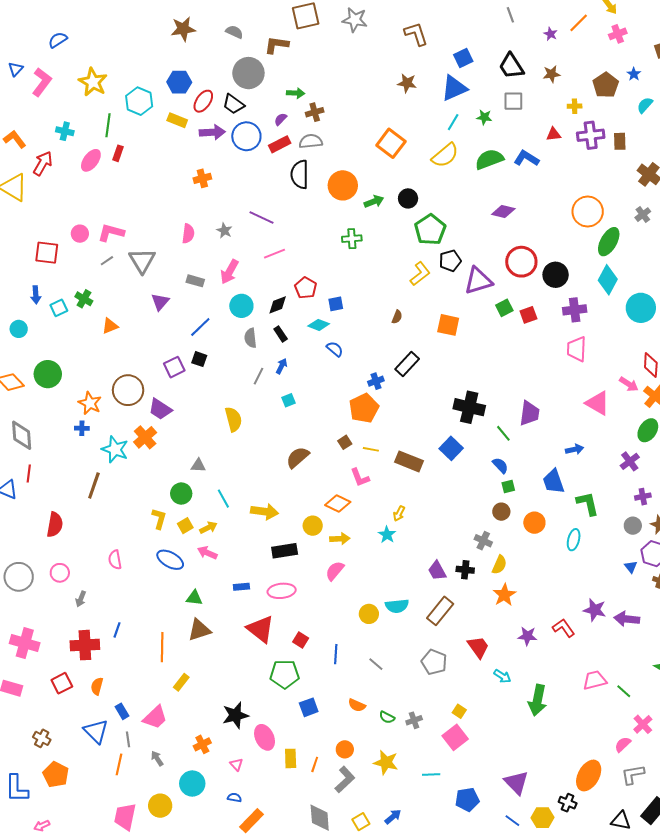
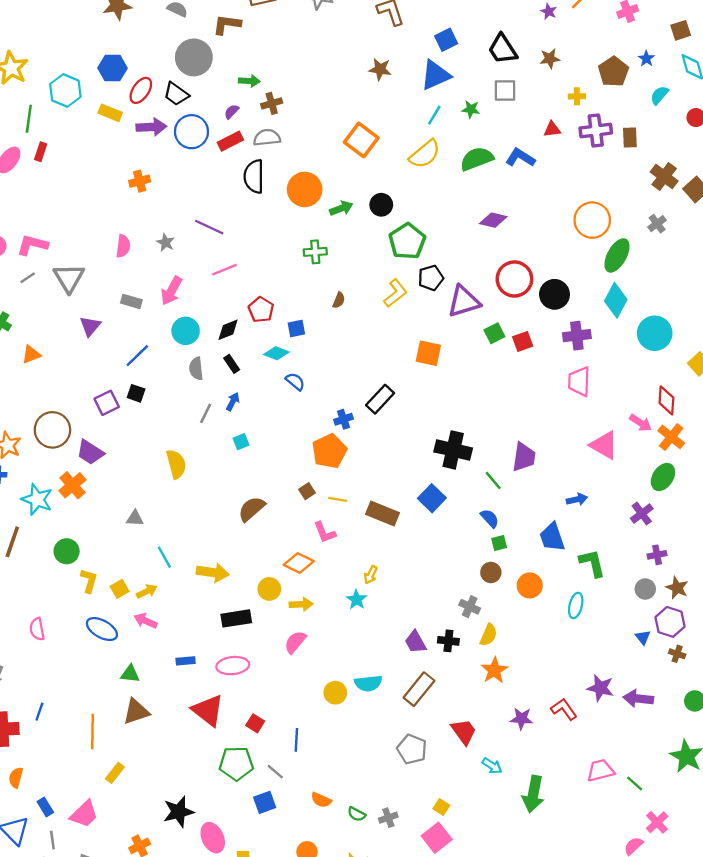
brown semicircle: (397, 317) -> (339, 300), moved
green circle: (181, 494) -> (67, 551), moved
gray line: (376, 664) -> (275, 772), moved

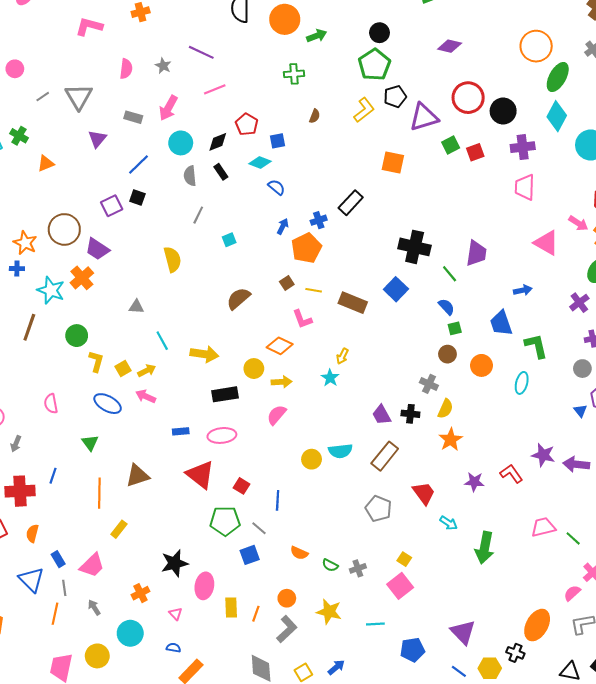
black circle: (381, 205) -> (380, 33), moved
pink L-shape: (32, 245) -> (89, 27), moved
blue arrow: (233, 402) -> (283, 226), moved
green triangle: (130, 674) -> (90, 443), moved, turned 48
pink ellipse: (213, 838) -> (204, 586), turned 35

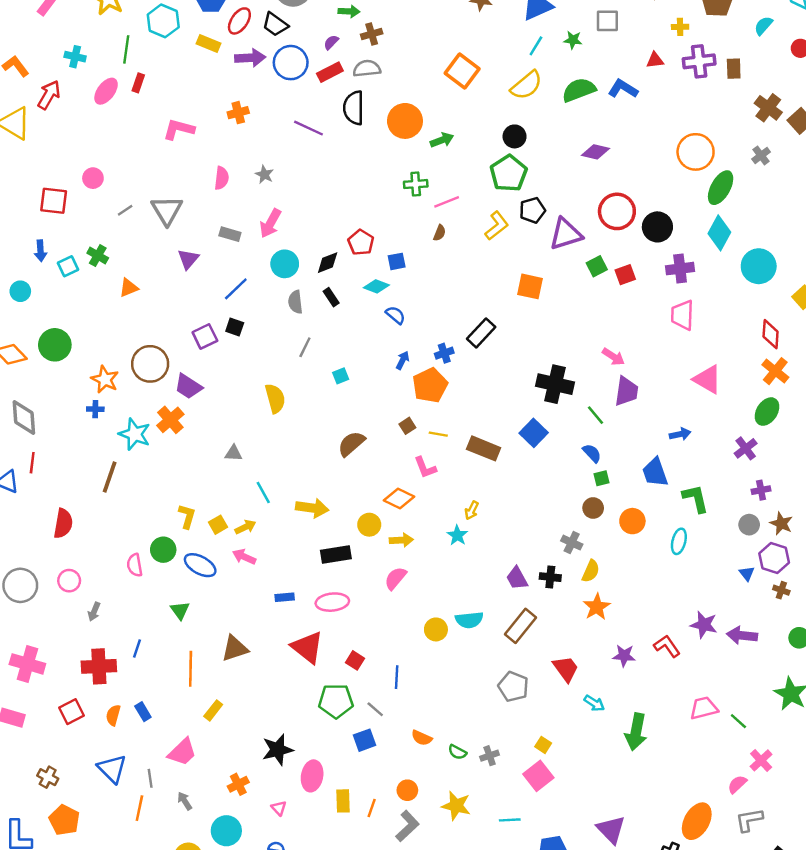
purple line: (201, 52) -> (309, 128), moved
pink line: (215, 89) -> (447, 202), moved
pink arrow: (578, 223) -> (613, 357), moved
green circle: (77, 336) -> (163, 550), moved
blue rectangle: (58, 559) -> (143, 712), moved

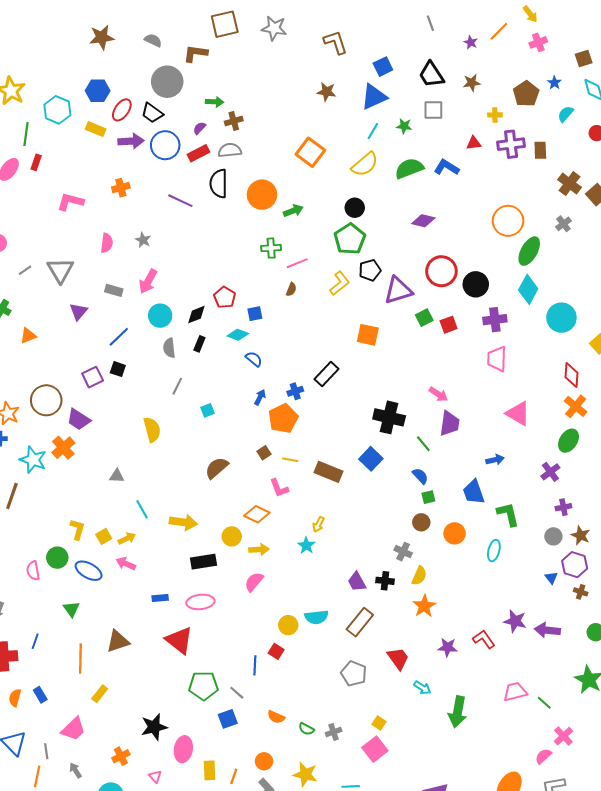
black rectangle: (331, 297) -> (199, 344), turned 56
red square: (355, 660) -> (276, 651), moved

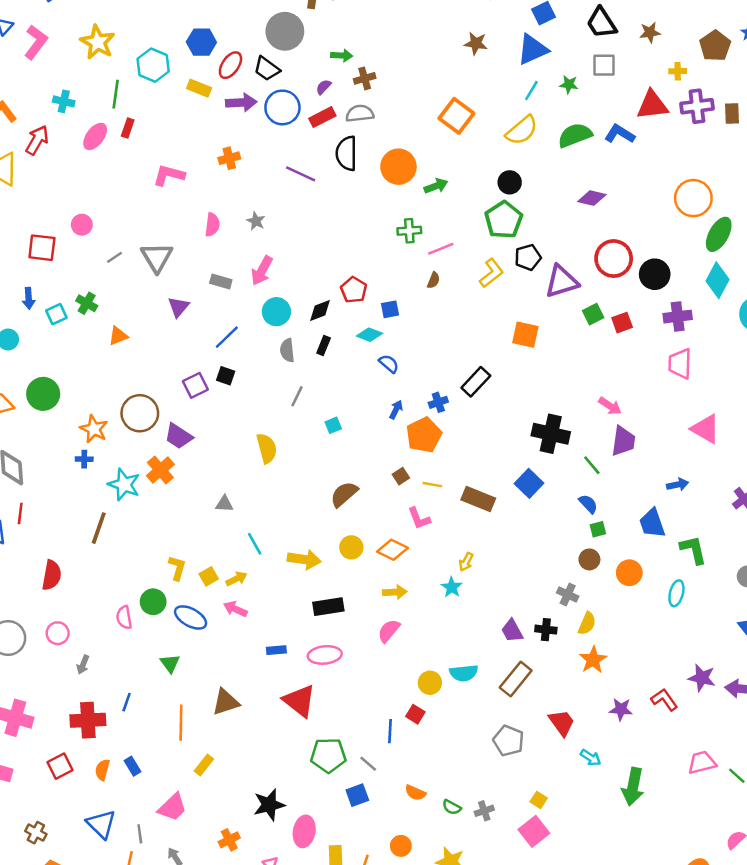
red triangle: (474, 143) -> (652, 105), size x1.8
yellow circle: (232, 536) -> (351, 547), moved

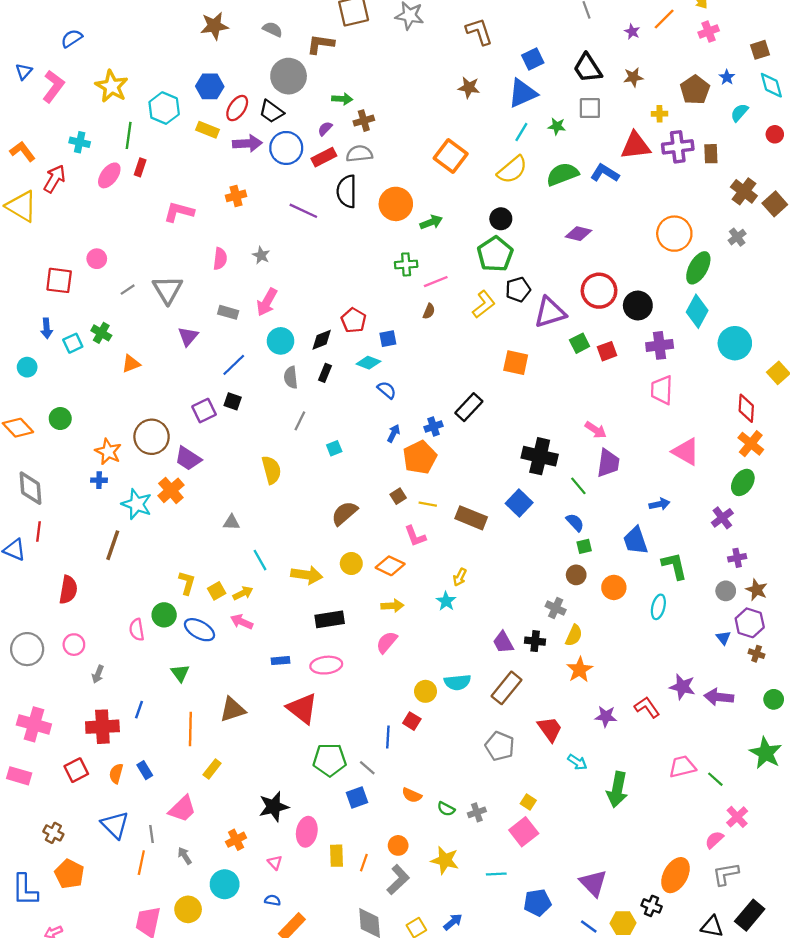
green circle: (43, 394) -> (60, 419), size x0.7

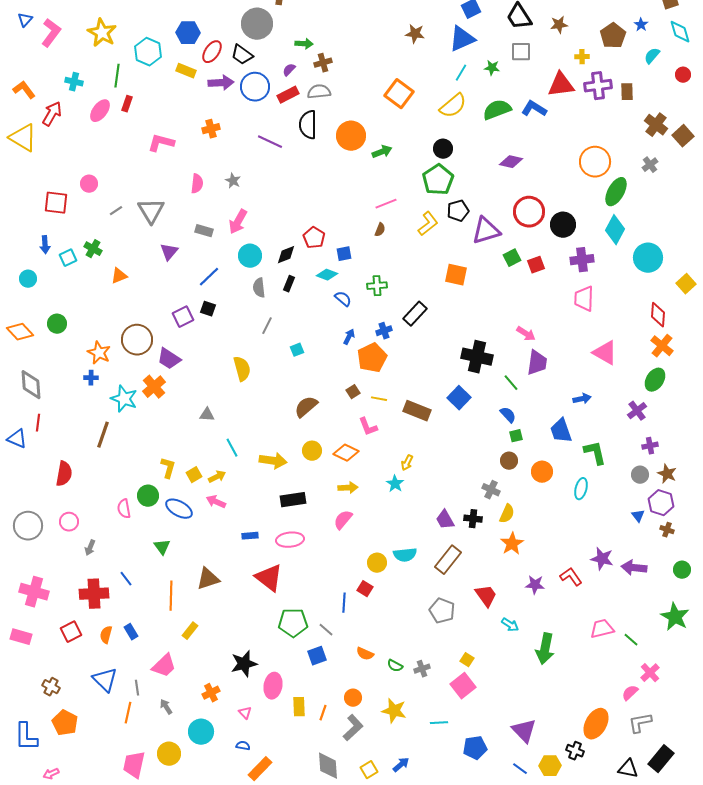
green cross: (406, 264) -> (377, 286), moved
blue line: (139, 710) -> (126, 579), turned -56

